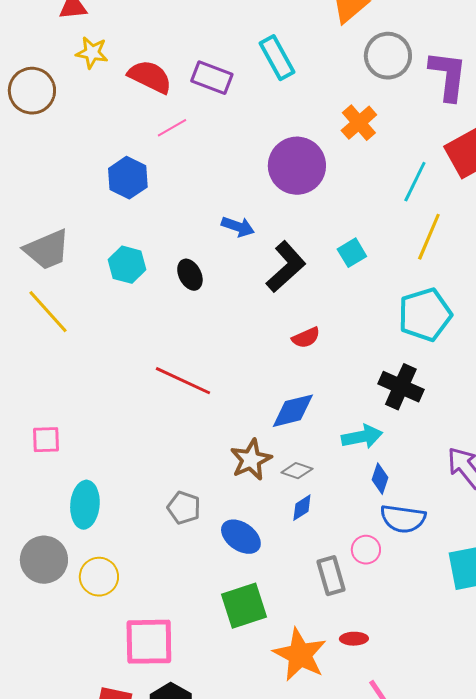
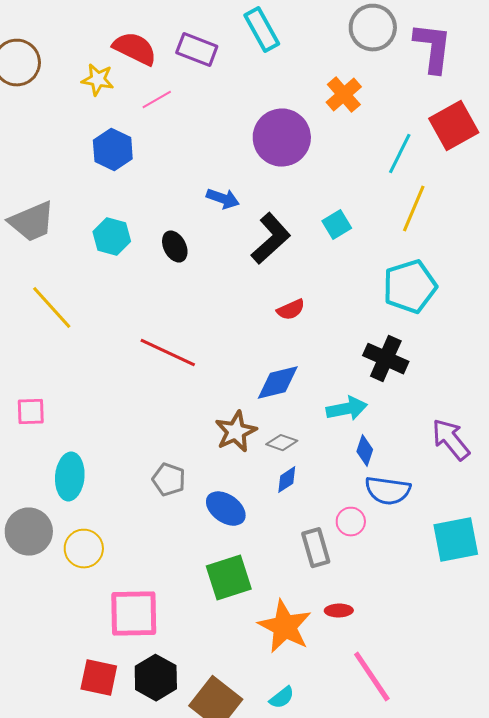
yellow star: (92, 53) -> (98, 80), moved
yellow line: (48, 312) -> (52, 308), moved

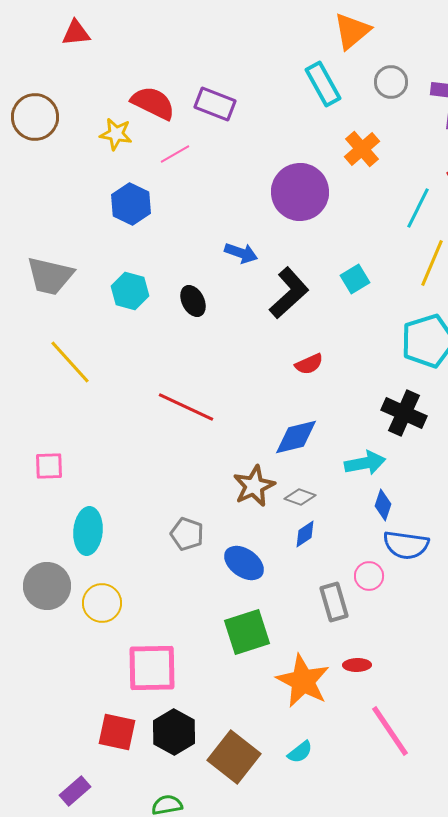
gray circle: (373, 28) -> (391, 82), size x0.7
cyan rectangle: (262, 30) -> (323, 84), moved
gray trapezoid: (32, 222) -> (50, 276), turned 36

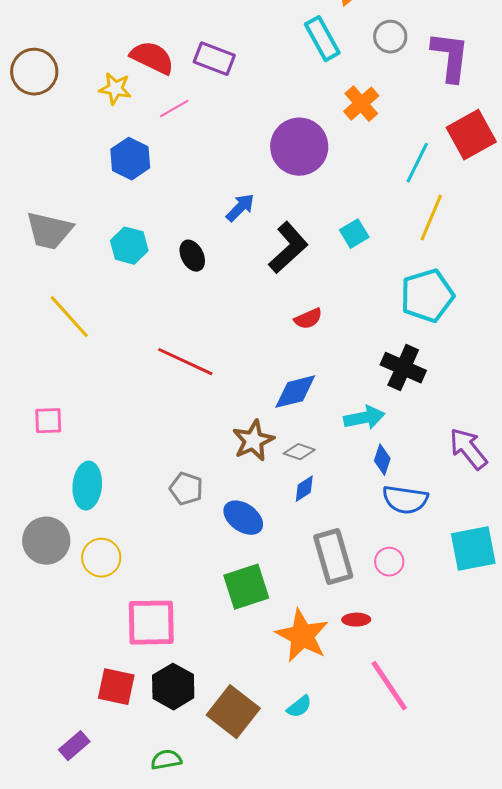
blue arrow: (241, 253) -> (240, 208), turned -64
pink circle: (369, 576) -> (389, 562), moved
gray rectangle: (334, 602) -> (333, 557), size x1.4

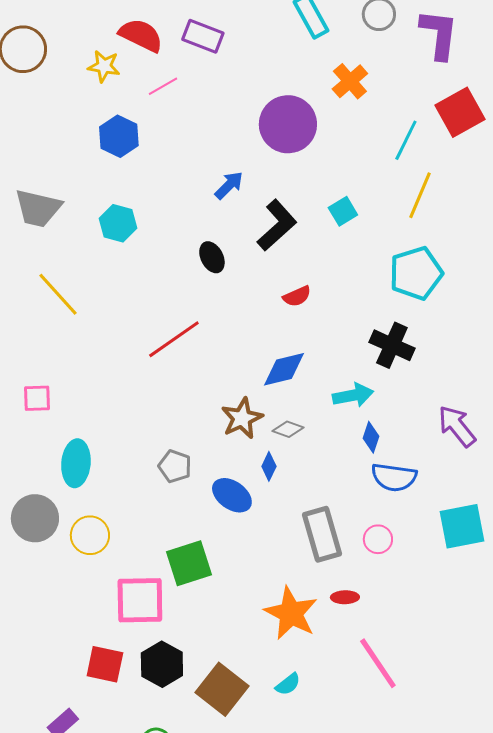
black ellipse: (192, 256) -> (212, 257), moved
red line: (185, 362) -> (174, 339), turned -60
blue diamond: (304, 489) -> (269, 466), moved, turned -32
green square: (246, 587) -> (189, 563), moved

